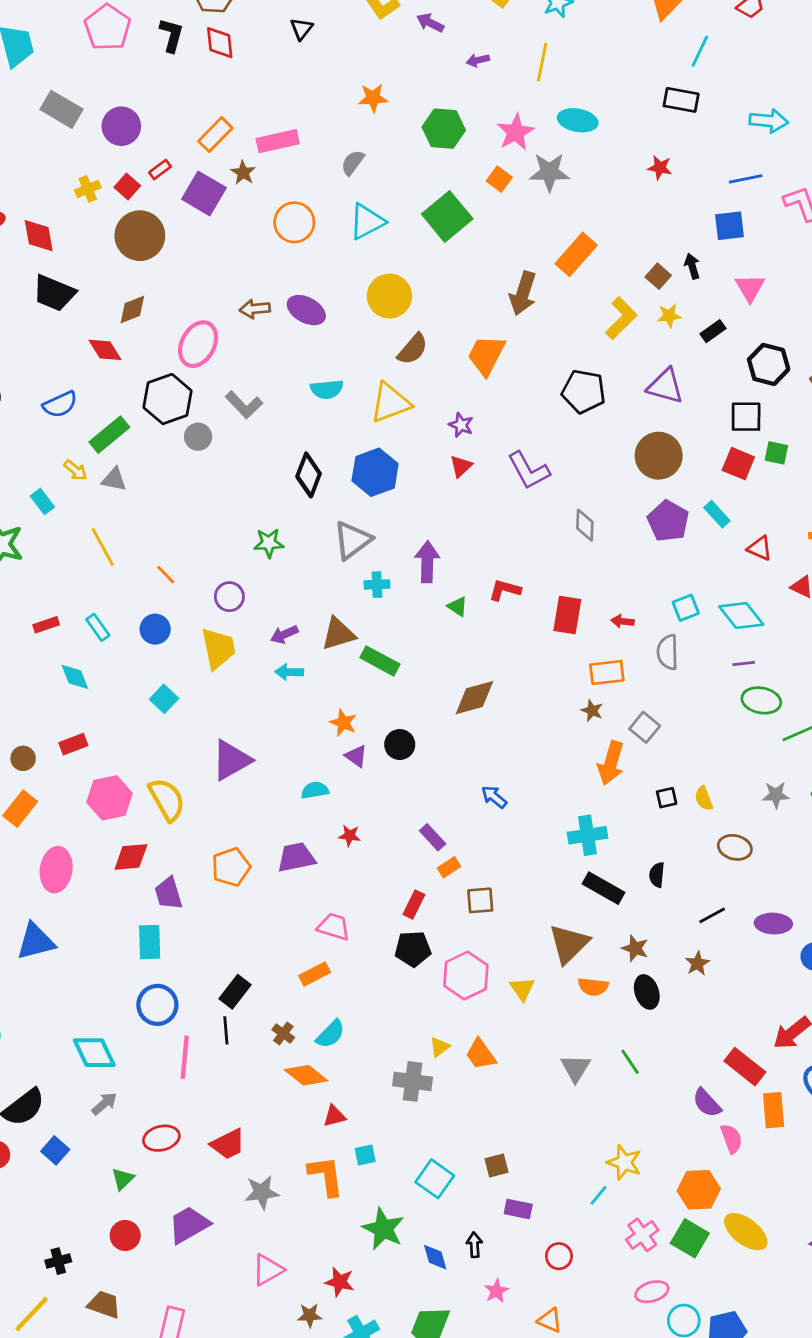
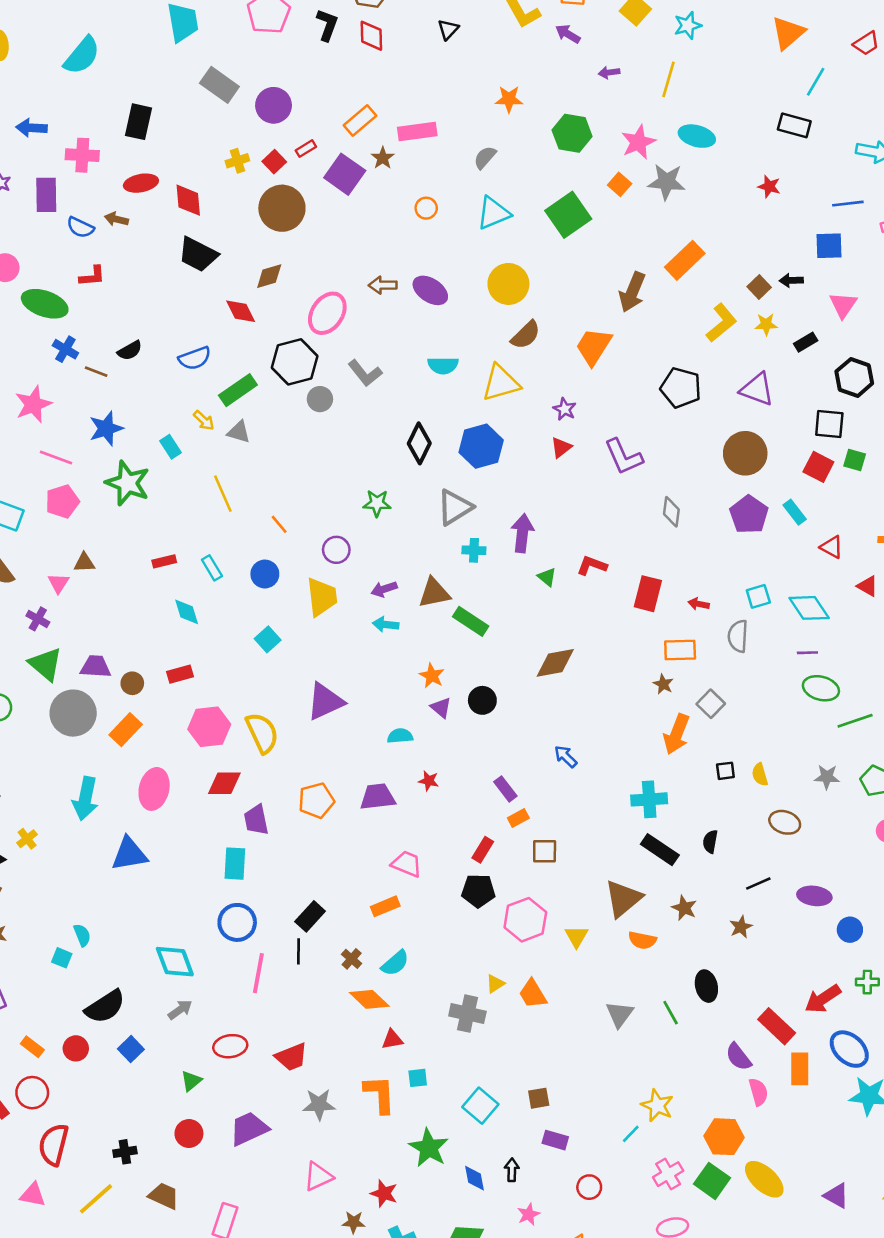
orange circle: (294, 222) -> (426, 208), size x0.6
black arrow: (692, 266) -> (791, 280), turned -80
black ellipse: (647, 992) -> (706, 986), moved

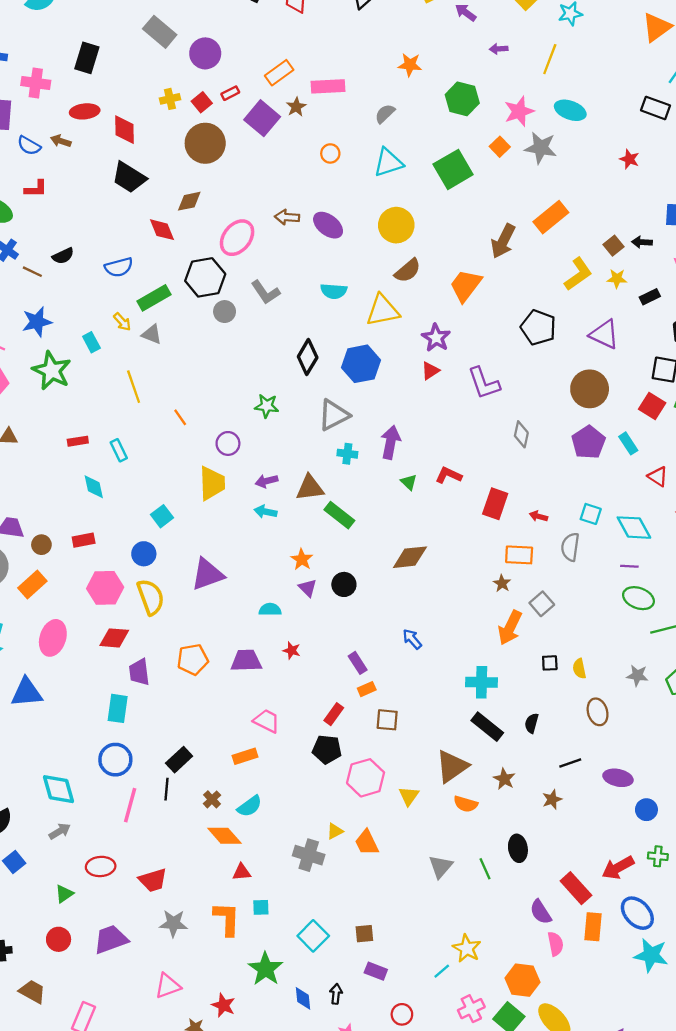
purple star: (565, 409) -> (436, 338), size x1.4
blue circle: (265, 574) -> (144, 554), moved
cyan square: (758, 596) -> (591, 514), turned 30
brown ellipse: (785, 822) -> (598, 712), turned 50

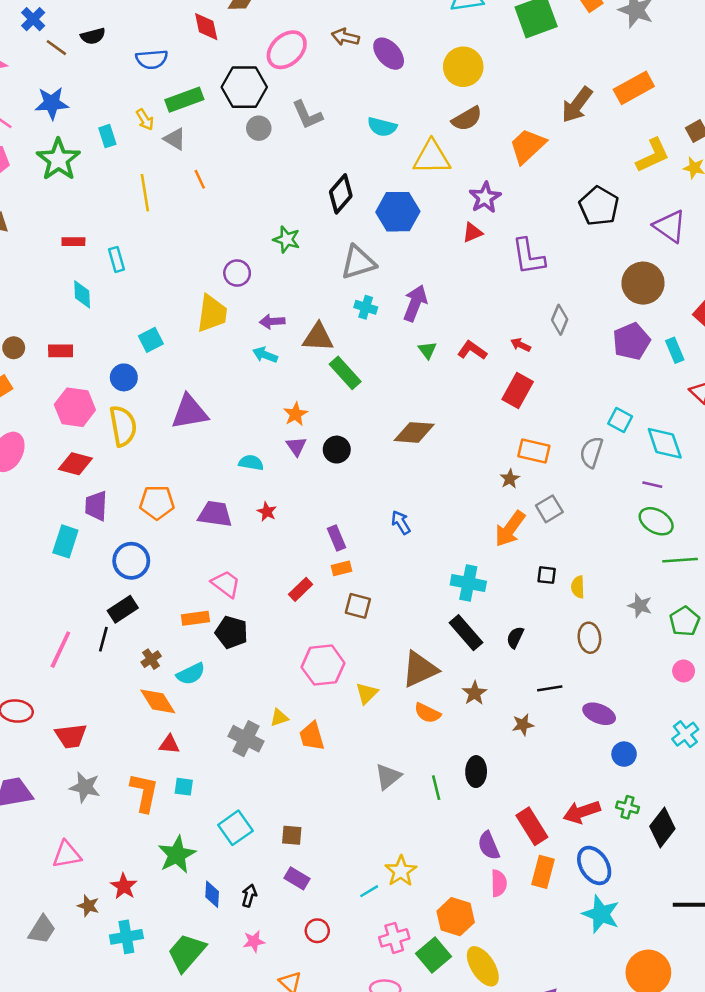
orange line: (180, 417) -> (200, 179), moved
red arrow: (538, 516) -> (521, 345), moved
black pentagon: (327, 749) -> (231, 632), moved
blue circle: (115, 760) -> (131, 561), moved

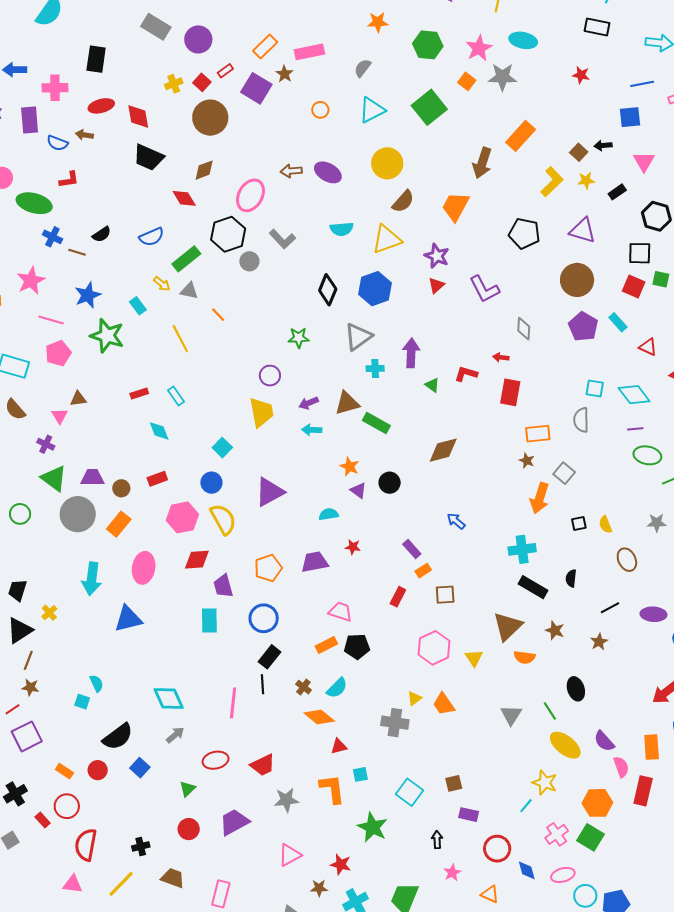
red rectangle: (532, 826) -> (643, 791), moved, turned 64
blue diamond: (212, 894) -> (527, 870), moved
red circle: (317, 931) -> (497, 849), size x1.4
yellow ellipse: (483, 966) -> (565, 745), moved

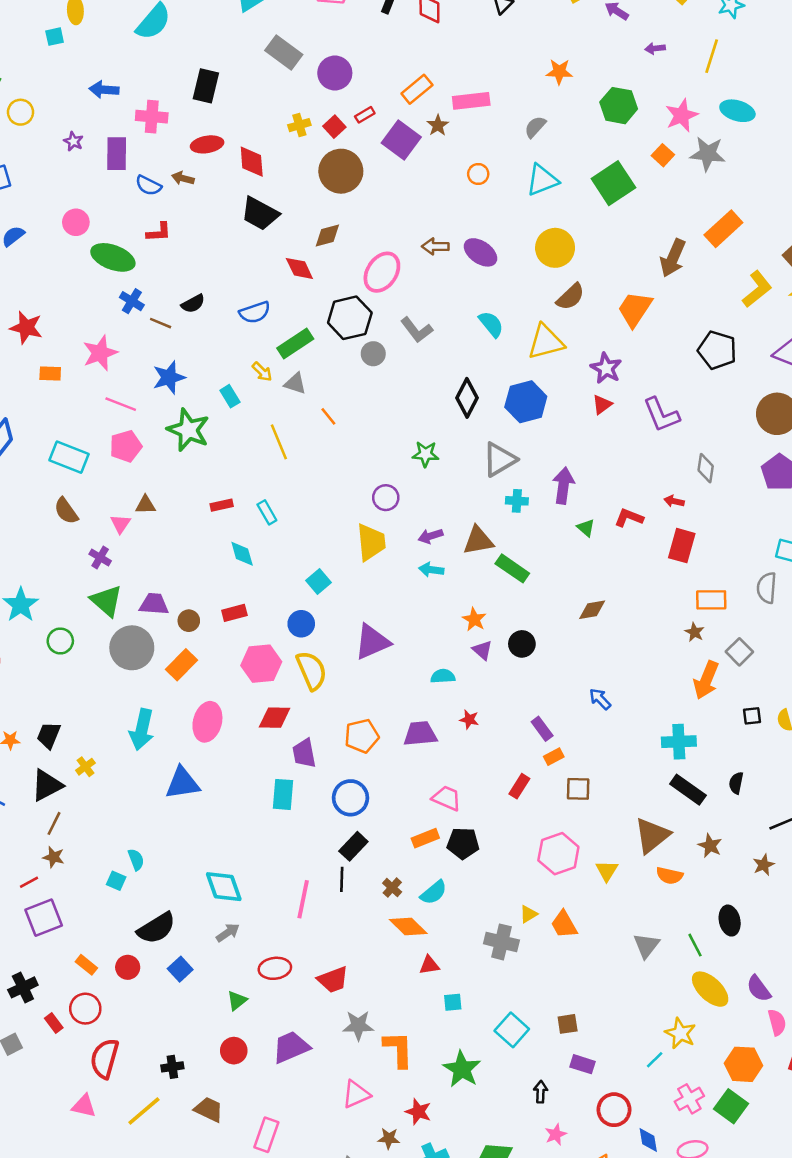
cyan semicircle: (342, 229) -> (491, 324), turned -130
brown diamond: (443, 450) -> (592, 610), size x0.7
orange L-shape: (332, 789) -> (398, 1049), moved

